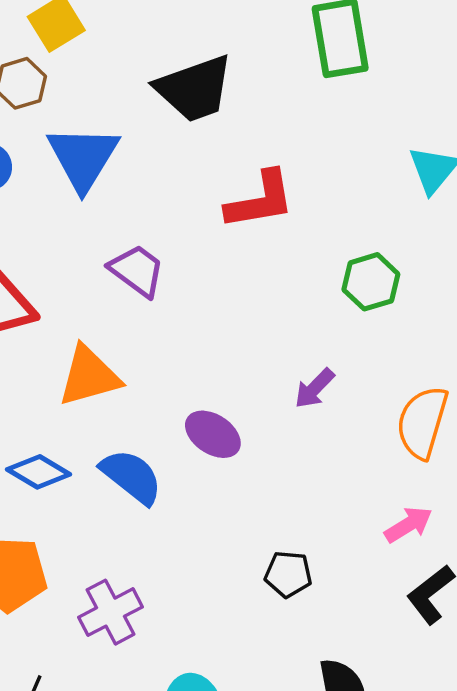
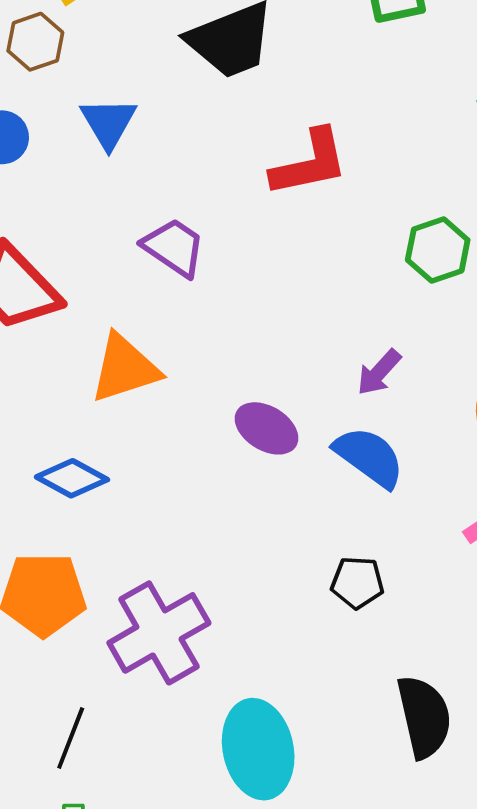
blue triangle: (83, 158) -> (108, 123), size x0.7
blue semicircle: (131, 476) -> (369, 457), moved
purple cross: (111, 612) -> (159, 633), size x1.4

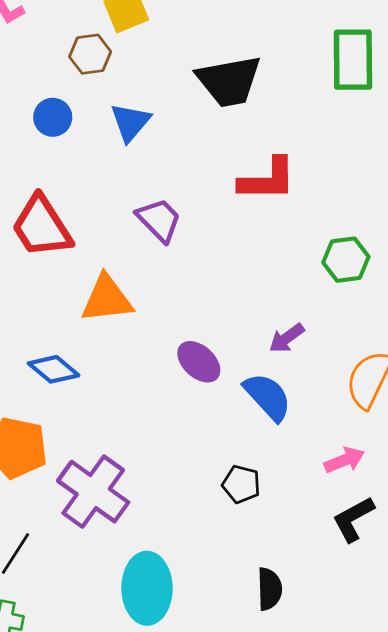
purple cross: (159, 633) -> (93, 492), turned -36
black semicircle: (424, 717) -> (269, 589), size x0.7

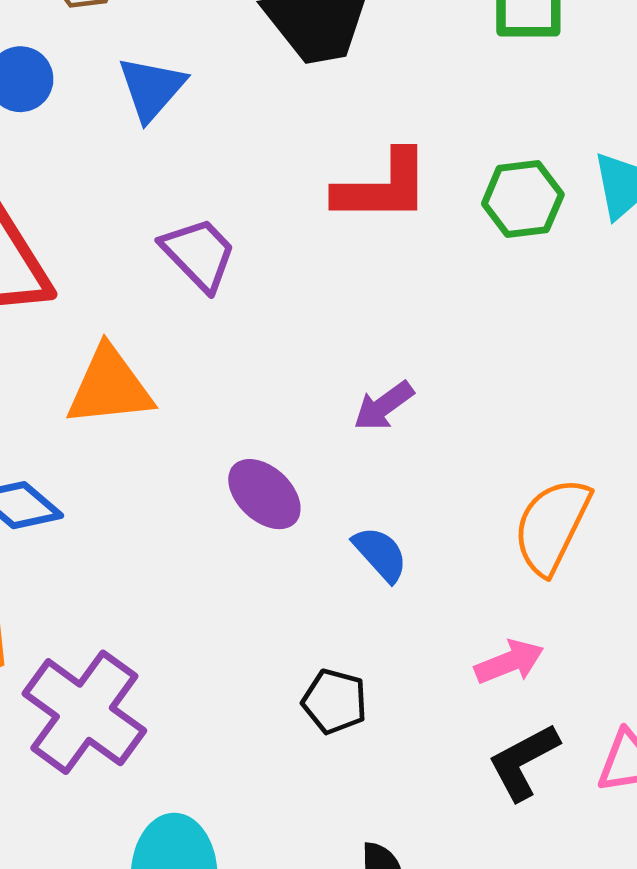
green hexagon: (346, 260) -> (523, 199), moved
purple arrow: (287, 338) -> (384, 406), moved
blue semicircle: (268, 397) -> (380, 554), size x0.7

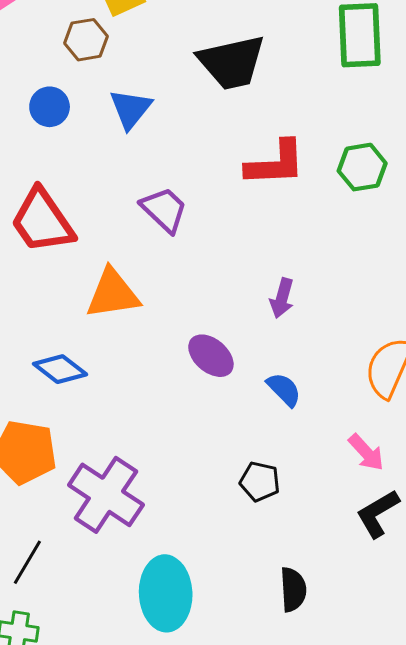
purple arrow: (384, 406) -> (282, 298), turned -36
pink arrow: (509, 662) -> (366, 452), turned 72

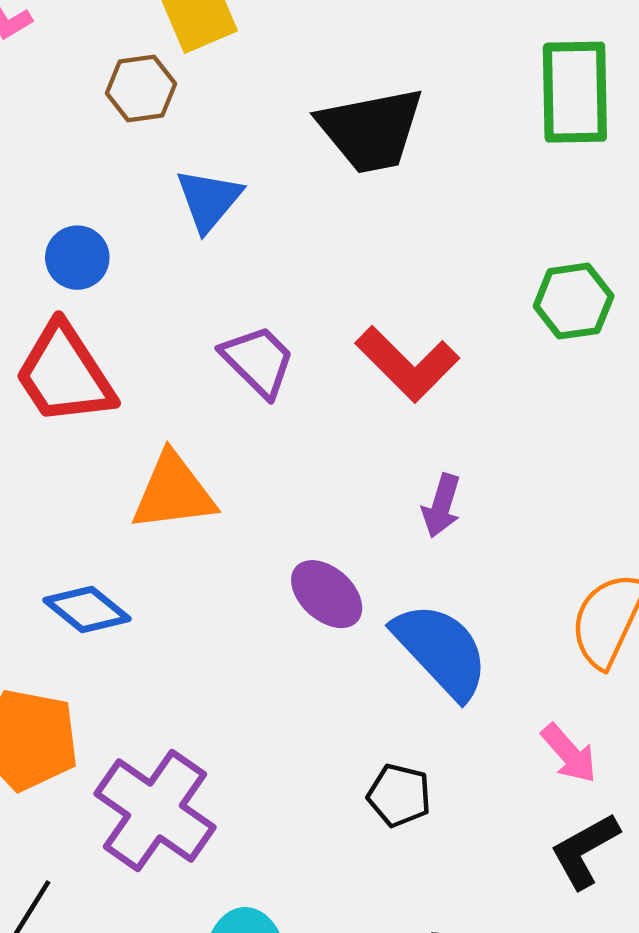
blue circle: (50, 107) -> (77, 258), moved
red L-shape: (275, 163) -> (407, 364), moved, turned 46
blue semicircle: (284, 389) -> (441, 650), size x1.8

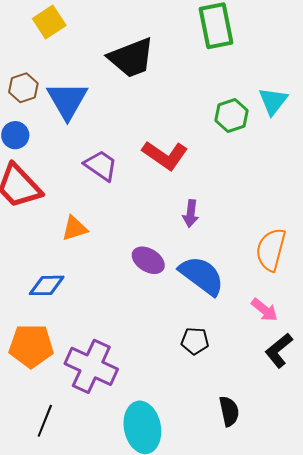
brown hexagon: (141, 89) -> (23, 88), moved
blue triangle: (209, 200) -> (67, 100), size x1.4
orange triangle: (173, 492) -> (75, 228), size x0.7
blue diamond: (87, 610) -> (47, 285), turned -30

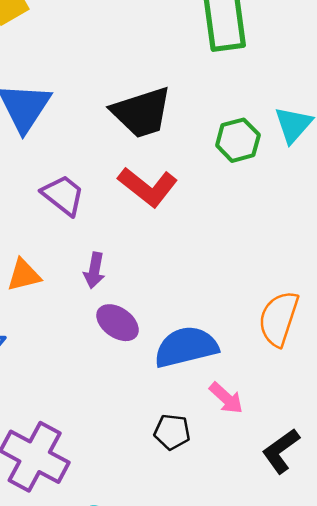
black trapezoid: (131, 58) -> (142, 112), moved
purple arrow: (191, 214) -> (94, 270), moved
blue semicircle: (202, 276) -> (186, 347), turned -54
pink arrow: (264, 310) -> (226, 398), moved

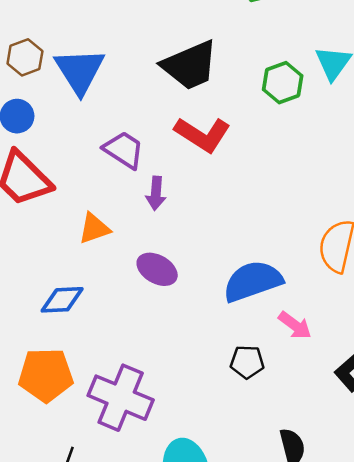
purple arrow: (94, 270) -> (156, 193), moved
purple ellipse: (118, 323) -> (157, 269), moved

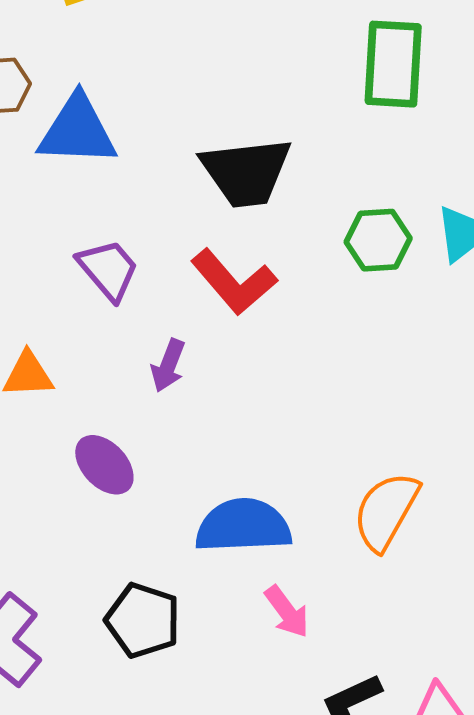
blue triangle: (80, 71) -> (77, 131), turned 48
purple arrow: (156, 193) -> (168, 365), moved
black pentagon: (247, 362) -> (143, 620), moved, size x1.4

